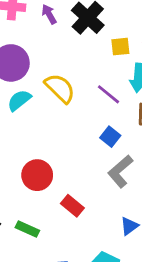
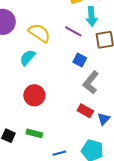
cyan semicircle: (19, 100) -> (28, 58), moved
red rectangle: (72, 206) -> (85, 111), moved

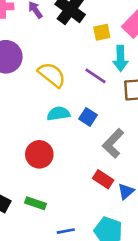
cyan semicircle: (28, 58) -> (58, 114), moved, turned 36
blue square: (80, 60) -> (88, 117), moved

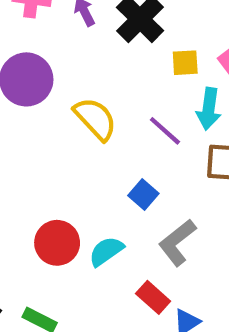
cyan semicircle: (58, 114) -> (106, 251), moved, turned -35

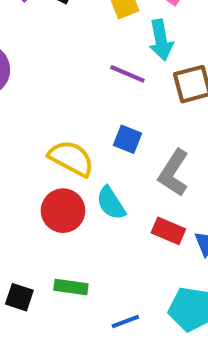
yellow semicircle: (95, 119) -> (71, 158), moved
cyan semicircle: (106, 251) -> (111, 203), turned -69

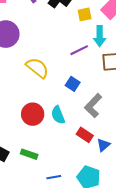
purple line: (127, 74) -> (79, 50), turned -60
yellow semicircle: (71, 158) -> (37, 68), moved

